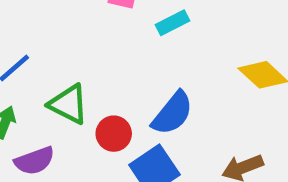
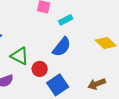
blue semicircle: (172, 113) -> (62, 47), moved

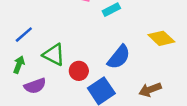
blue semicircle: (62, 47) -> (119, 57), moved

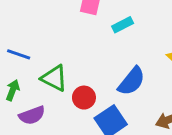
blue line: (24, 35) -> (19, 54), turned 60

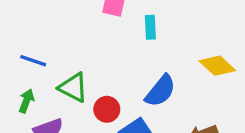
cyan rectangle: (123, 25) -> (150, 27), turned -66

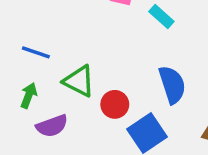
cyan rectangle: (150, 27) -> (161, 16), turned -45
blue semicircle: (160, 91) -> (172, 85), turned -57

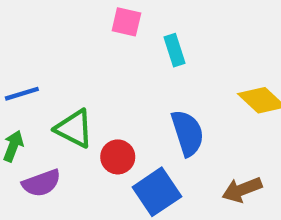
cyan rectangle: (161, 16) -> (174, 50), turned 30
blue line: (36, 52) -> (22, 94), turned -36

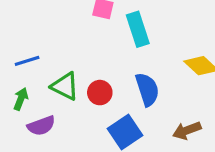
cyan rectangle: (174, 50) -> (138, 29), size x1.5
red circle: (118, 157) -> (100, 93), moved

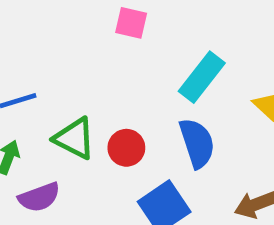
cyan rectangle: (138, 29) -> (202, 77), moved, turned 56

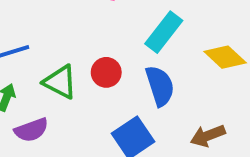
red circle: (126, 148) -> (106, 72), moved

